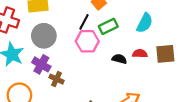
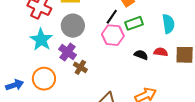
cyan semicircle: (145, 23) -> (168, 24), turned -42

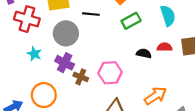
black line: (112, 17) -> (91, 14), moved, turned 70
pink hexagon: (113, 35) -> (110, 73), moved
cyan star: (41, 40) -> (34, 54), size x0.6

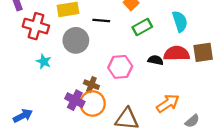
red semicircle: (164, 47) -> (177, 54), size x1.6
purple cross: (65, 63) -> (75, 100), moved
pink hexagon: (110, 73) -> (120, 67), moved
orange circle: (44, 95) -> (93, 103), moved

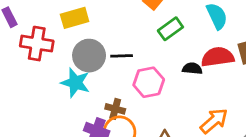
black line: (101, 20) -> (122, 56), moved
cyan star: (44, 61) -> (75, 83), moved, size x1.5

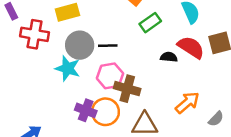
red semicircle: (218, 57) -> (191, 47), turned 40
pink hexagon: (149, 82) -> (110, 76), moved
brown cross: (115, 109) -> (127, 89), moved, size x1.5

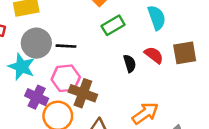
red semicircle: (191, 47) -> (154, 55), size x0.7
black semicircle: (169, 57) -> (130, 63), turned 63
purple cross: (86, 110) -> (37, 97), moved

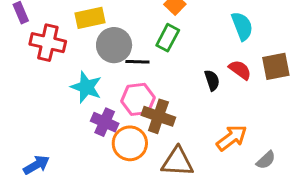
green rectangle: (113, 25) -> (168, 38), moved, turned -30
gray circle: (36, 43) -> (114, 45), moved

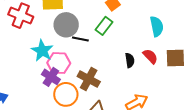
pink hexagon: (138, 99) -> (59, 63), moved

